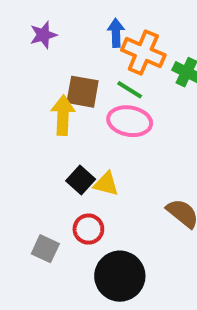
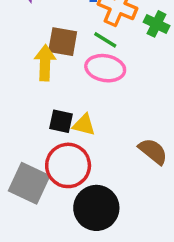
black square: (81, 180) -> (61, 121), turned -30
red circle: (88, 229) -> (68, 165), size x1.6
gray square: (45, 249) -> (29, 183), size x1.6

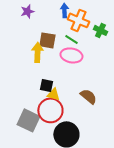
yellow triangle: (84, 125) -> (53, 94), moved
brown semicircle: (153, 151) -> (88, 96), moved

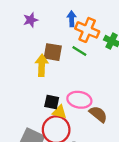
pink ellipse: (71, 55) -> (79, 100), moved

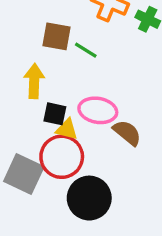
green line: (79, 51) -> (86, 50), moved
yellow arrow: (42, 65) -> (34, 81), moved

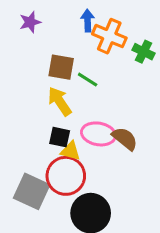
yellow arrow: (34, 81) -> (60, 101), moved, turned -36
brown semicircle: (127, 133) -> (125, 139), moved

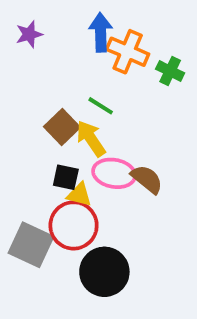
blue arrow: (88, 21) -> (101, 32), size x1.4
brown square: (61, 67) -> (62, 127), moved, turned 36
yellow arrow: (60, 101) -> (91, 139), moved

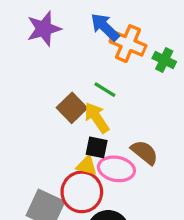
blue arrow: (101, 32) -> (105, 27), turned -44
purple star: (29, 34) -> (44, 29), size x1.5
pink ellipse: (114, 173) -> (116, 169), moved
black square: (66, 177) -> (97, 147), moved

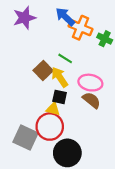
pink ellipse: (116, 169) -> (90, 83), moved

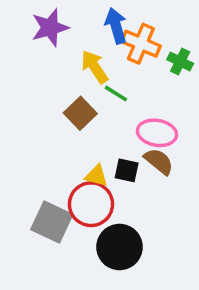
blue arrow: (65, 17) -> (116, 26), turned 30
yellow arrow: (60, 77) -> (95, 67), moved
black square: (60, 97) -> (127, 170), moved

